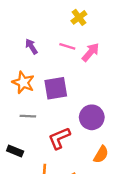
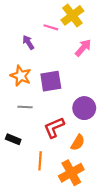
yellow cross: (79, 17) -> (72, 15), size x1.5
pink line: (67, 46) -> (51, 27), moved
orange semicircle: (101, 154) -> (78, 143), moved

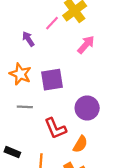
pink line: (51, 27) -> (52, 23), turned -64
red L-shape: (54, 127) -> (55, 128), turned -90
black rectangle: (13, 139) -> (12, 152), moved

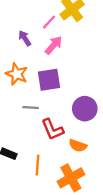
pink arrow: (86, 45) -> (54, 45), moved
gray line: (25, 107) -> (31, 107), moved
orange semicircle: (80, 144) -> (78, 146), turned 78

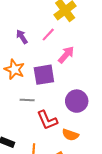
pink line: (49, 22) -> (48, 35), moved
pink arrow: (54, 45) -> (66, 55), moved

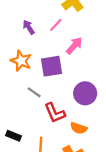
gray line: (27, 100) -> (34, 92), turned 32

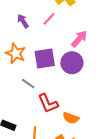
pink arrow: (74, 46) -> (79, 39), moved
purple circle: (85, 93) -> (72, 63), moved

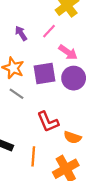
pink arrow: (79, 39) -> (68, 52), moved, turned 84
gray line: (28, 84) -> (17, 94), moved

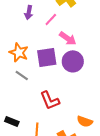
purple arrow: (21, 33) -> (29, 12), moved, turned -136
orange semicircle: (72, 137) -> (85, 121), moved

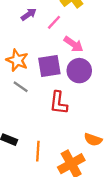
purple arrow: (29, 12) -> (29, 14), turned -136
red L-shape: (50, 100) -> (59, 103), moved, turned 30

